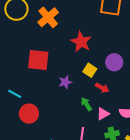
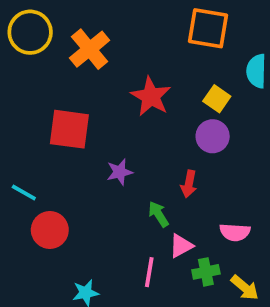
yellow square: (90, 70) -> (217, 99), moved
red arrow: (102, 88) -> (189, 184), turned 72
pink triangle: (103, 114) -> (181, 246), moved

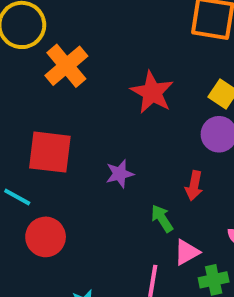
orange cross: (90, 49) -> (66, 66), moved
red square: (69, 129) -> (50, 152), moved

